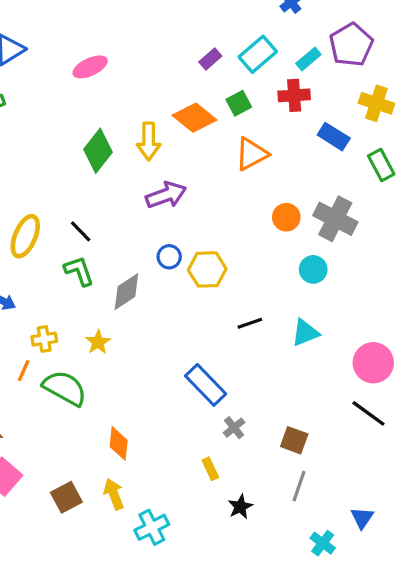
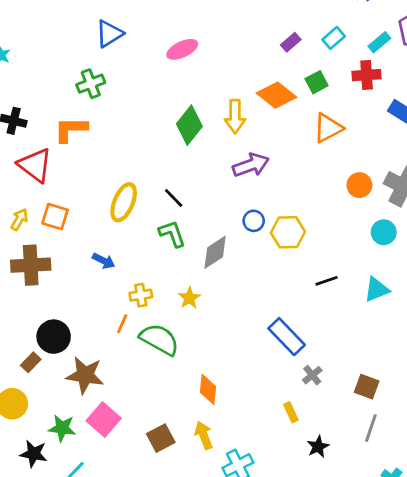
cyan rectangle: (258, 54) -> (334, 38), size x0.7

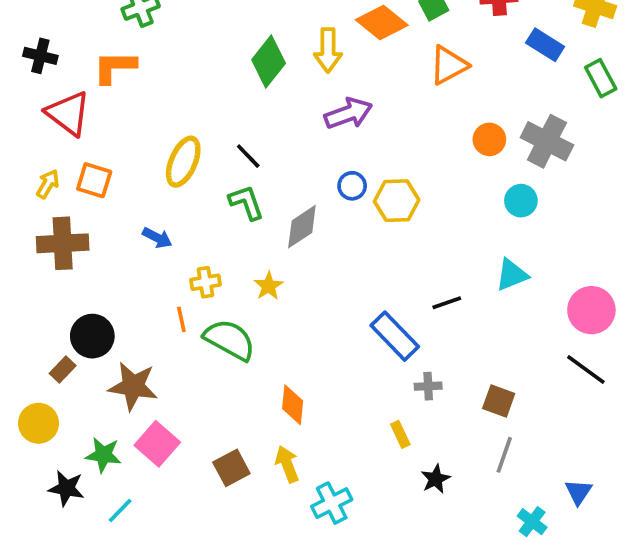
black line: (327, 281) -> (447, 303), moved
orange line: (122, 324) -> (181, 319), turned -36
gray cross: (312, 375) -> (428, 386), turned 36

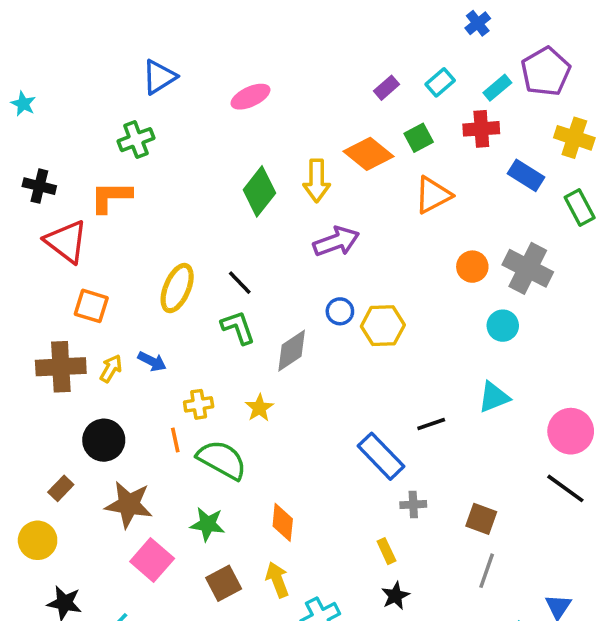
yellow arrow: (48, 184) -> (111, 369), moved
black circle: (92, 336) -> (104, 440), moved
green star: (103, 455) -> (208, 524), moved
black star: (436, 479) -> (395, 596), moved

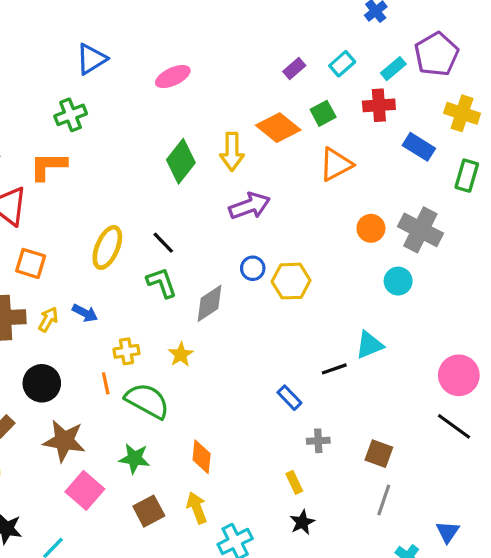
green rectangle: (580, 208) -> (467, 176), turned 44
cyan triangle: (494, 397) -> (369, 345), moved
blue rectangle: (381, 456) -> (289, 398), size x0.6

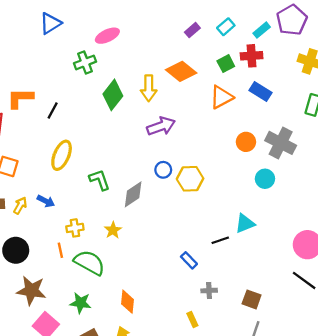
green square: (323, 113) -> (226, 64), moved
green cross: (71, 115) -> (85, 62), moved
blue rectangle: (419, 147) -> (260, 92), moved
black line: (163, 243) -> (53, 111), moved, turned 72

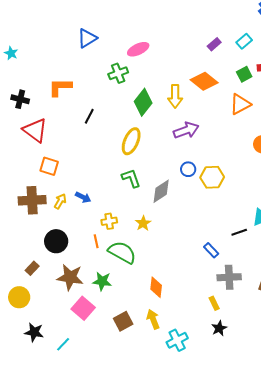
orange L-shape: (20, 98) -> (60, 87), moved
yellow ellipse: (62, 155) -> (131, 141), moved
gray cross: (209, 291) -> (229, 277), size x1.6
green star: (81, 303) -> (102, 281), moved

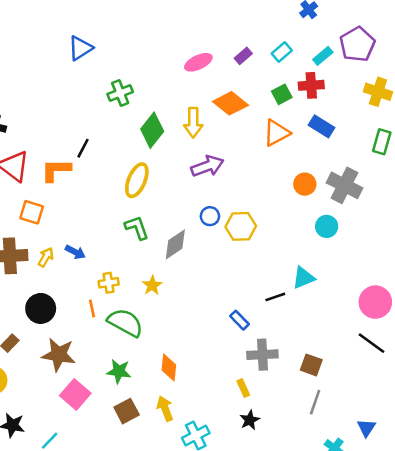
pink ellipse: (138, 49) -> (198, 62), moved
orange L-shape: (60, 87) -> (56, 170), moved
green star: (102, 281) -> (119, 371), moved

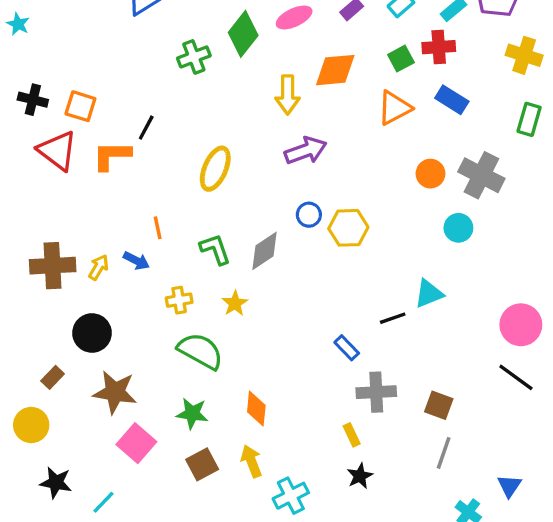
orange diamond: (230, 103) -> (335, 70), turned -44
green diamond: (152, 130) -> (243, 34), moved
orange square: (32, 212) -> (80, 106), moved
green L-shape: (137, 228) -> (215, 249), moved
orange line: (92, 308) -> (158, 228), moved

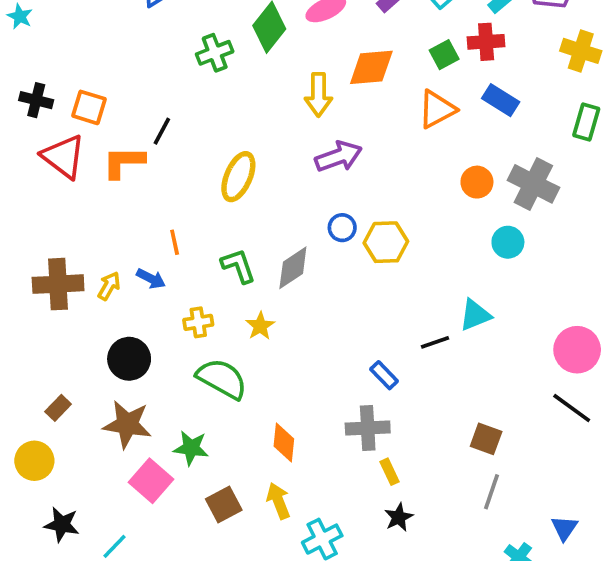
black circle: (92, 333) -> (129, 359), moved
gray cross: (376, 392) -> (368, 428), moved
green star: (192, 414) -> (191, 448), moved

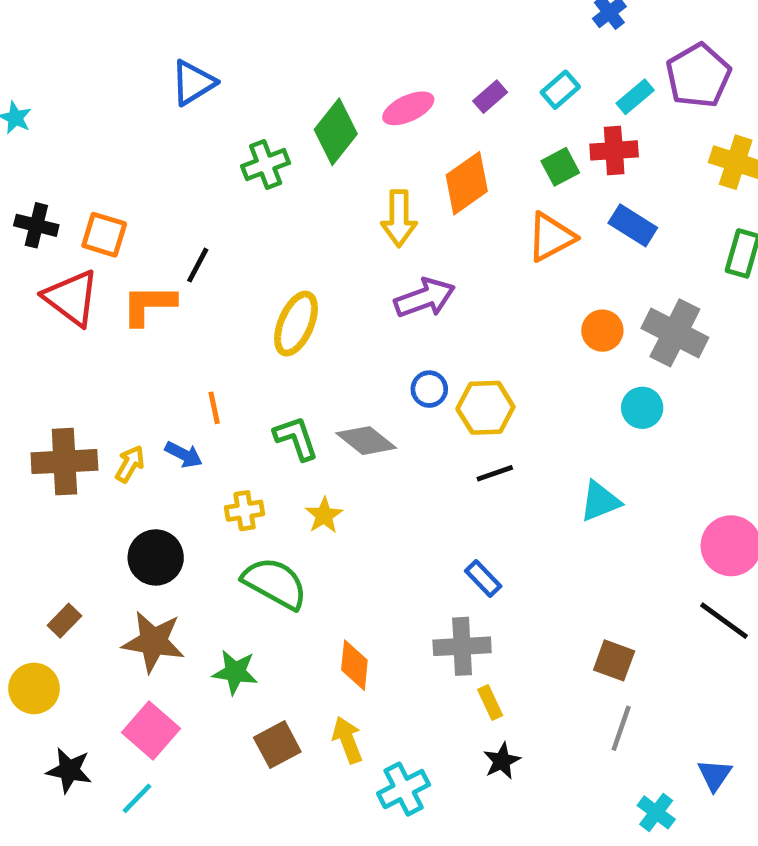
orange diamond: (371, 67) -> (467, 183), turned -30
gray diamond: (293, 268) -> (366, 441), turned 72
black line: (435, 342) -> (495, 473), moved
pink square: (151, 481) -> (151, 731), moved

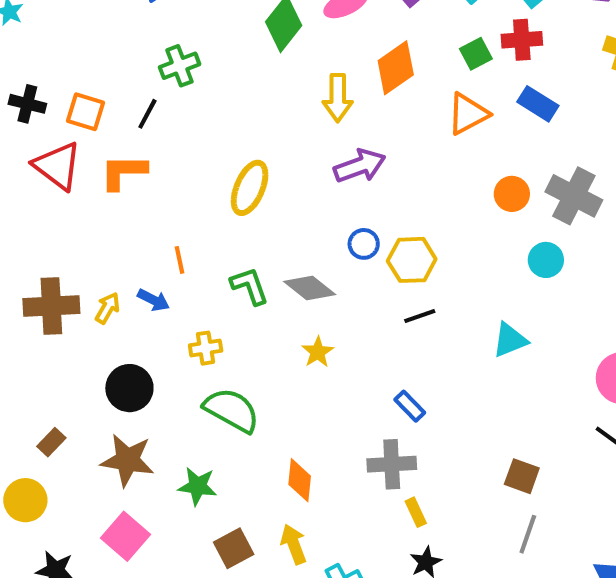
green cross: (266, 165) -> (180, 66), moved
black line: (198, 265) -> (147, 114), moved
yellow star: (324, 515) -> (318, 352), moved

